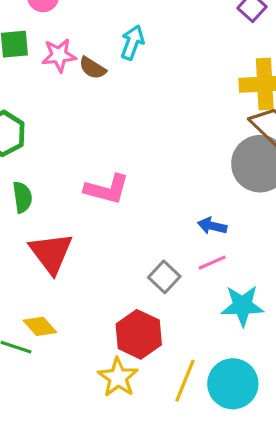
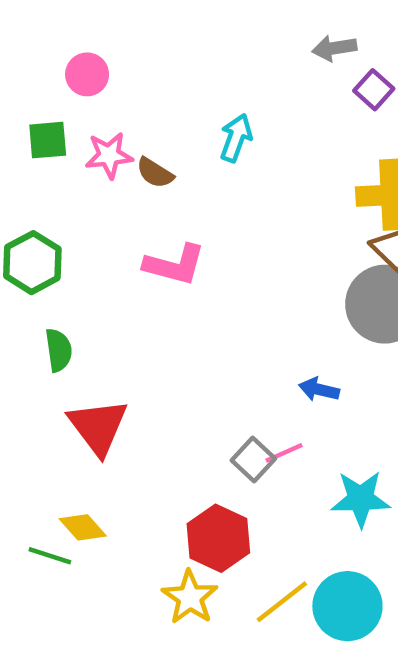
cyan arrow: (132, 42) -> (236, 138), moved
pink L-shape: (107, 189) -> (175, 265), moved
pink line: (212, 263) -> (284, 453), moved
yellow line: (185, 381) -> (282, 602), turned 30

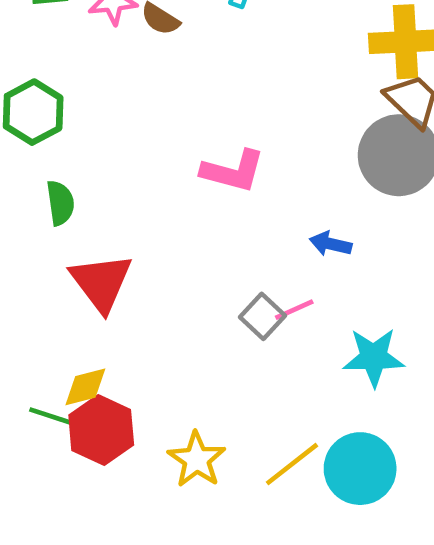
pink L-shape: (175, 265) -> (233, 171), moved
yellow diamond: (83, 527) -> (85, 387), turned -63
red hexagon: (218, 538) -> (101, 430), moved

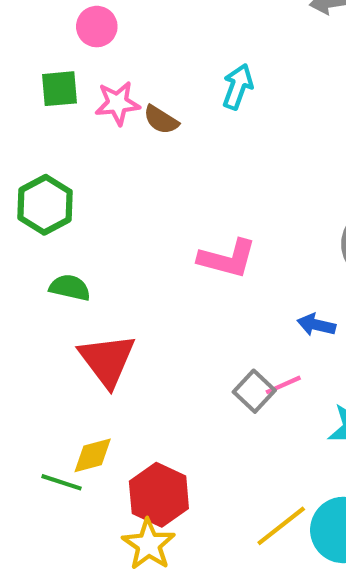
green semicircle: (60, 203) -> (70, 288), turned -69
red hexagon: (101, 430) -> (159, 495), moved
yellow star: (197, 460) -> (149, 544), moved

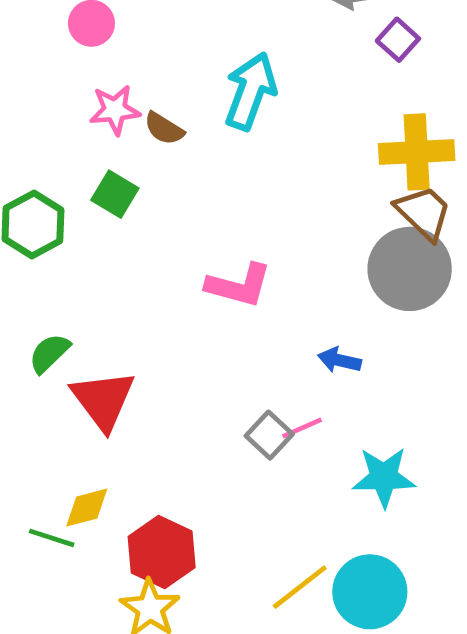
cyan arrow: (238, 87) -> (251, 91), size x1.5
green square: (59, 89) -> (115, 194), moved, turned 36
green semicircle: (70, 288) -> (49, 353), moved, turned -57

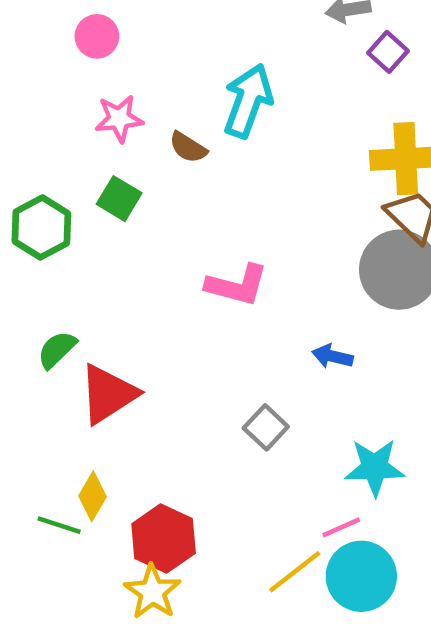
brown semicircle: (164, 129) -> (188, 147), moved
red triangle: (103, 400) -> (108, 394), turned 34
pink line: (302, 428) -> (341, 527), moved
yellow diamond: (87, 508) -> (92, 496), turned -45

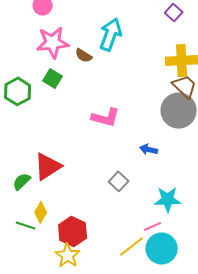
pink star: (119, 119) -> (53, 42), size x1.5
green semicircle: (57, 350) -> (22, 181), moved

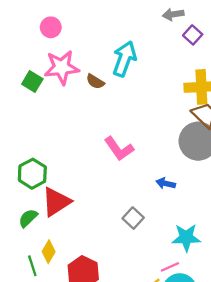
green square: (53, 78) -> (32, 82), moved
green hexagon: (18, 91) -> (32, 174), moved
pink L-shape: (106, 117) -> (119, 149), turned 40
green line: (26, 225) -> (32, 266), turned 54

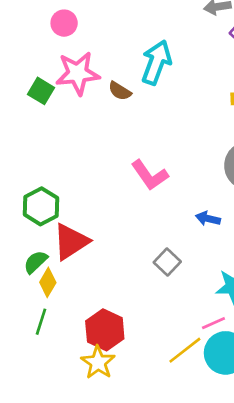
yellow diamond: (49, 252) -> (48, 282), moved
green line: (32, 266) -> (41, 322), turned 36

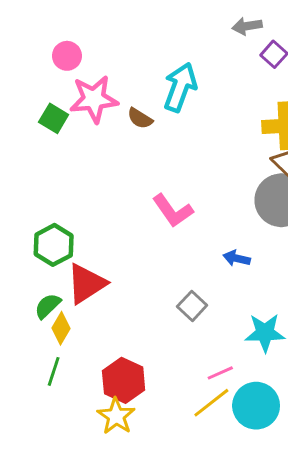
pink circle: (64, 23) -> (67, 56), moved
pink line: (213, 323) -> (220, 373), moved

